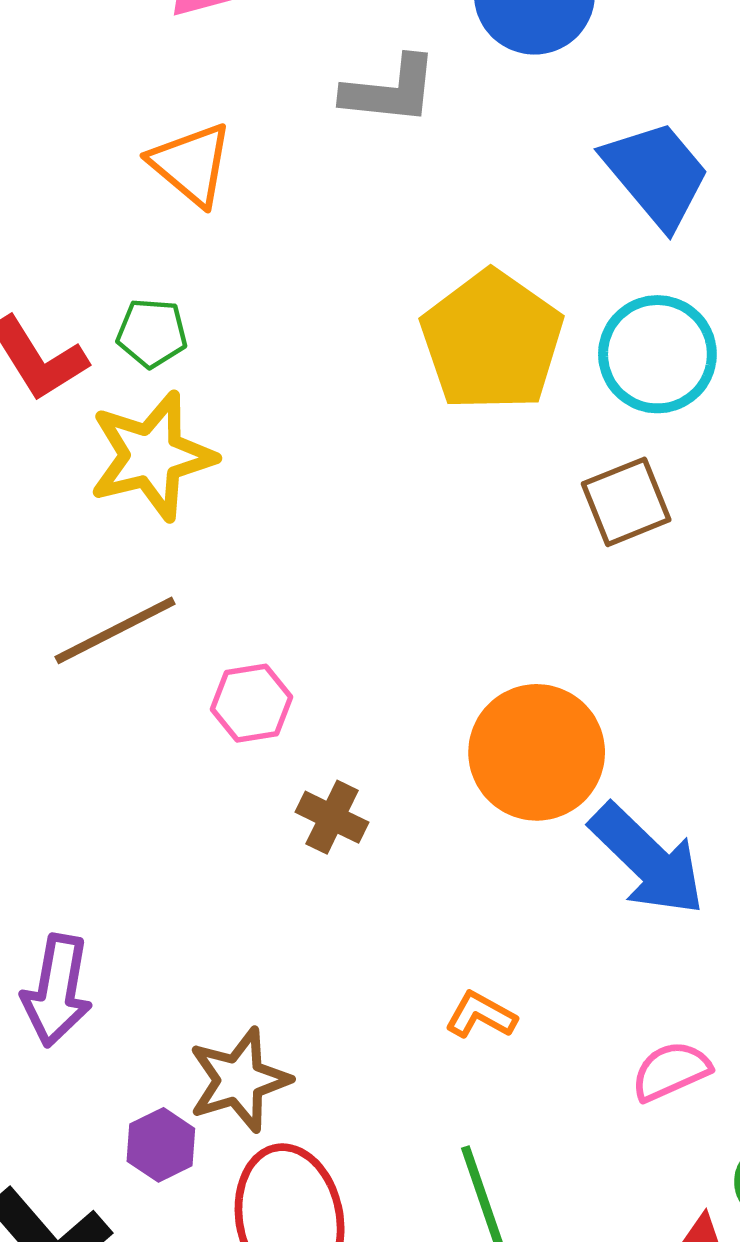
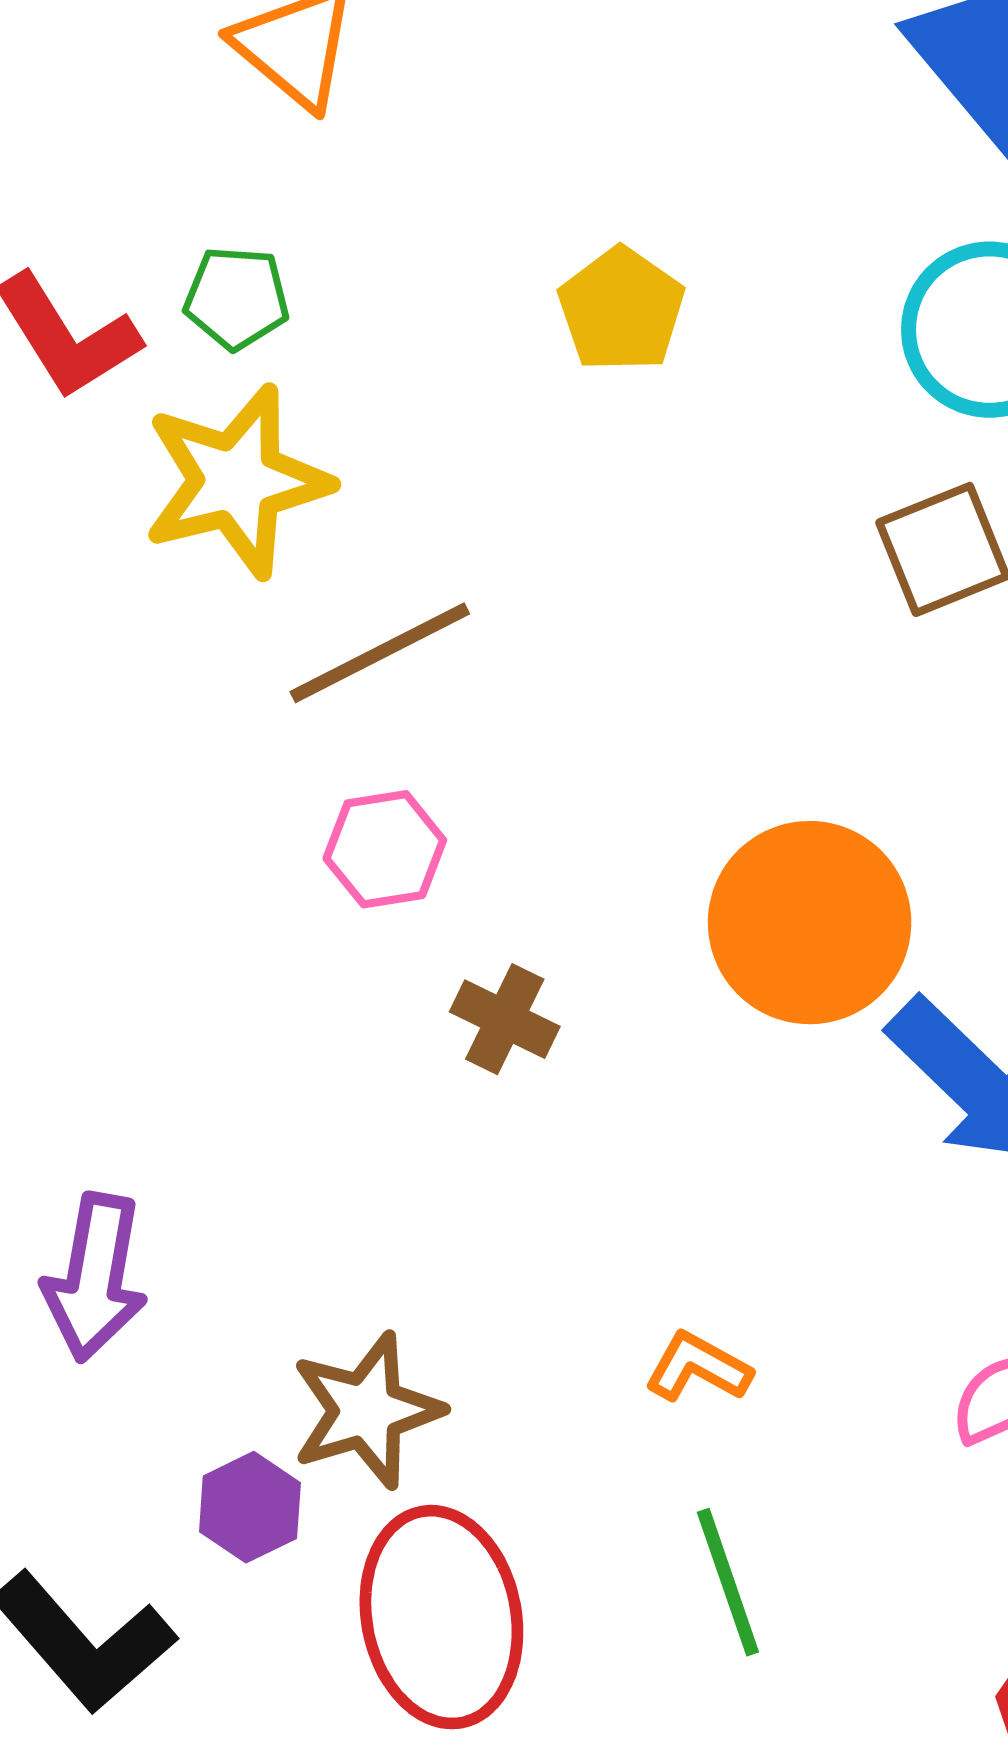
yellow pentagon: (492, 341) -> (621, 310), moved, size x0.6
brown line: (115, 630) -> (380, 653), moved
orange L-shape: (481, 1015) -> (698, 1367), moved

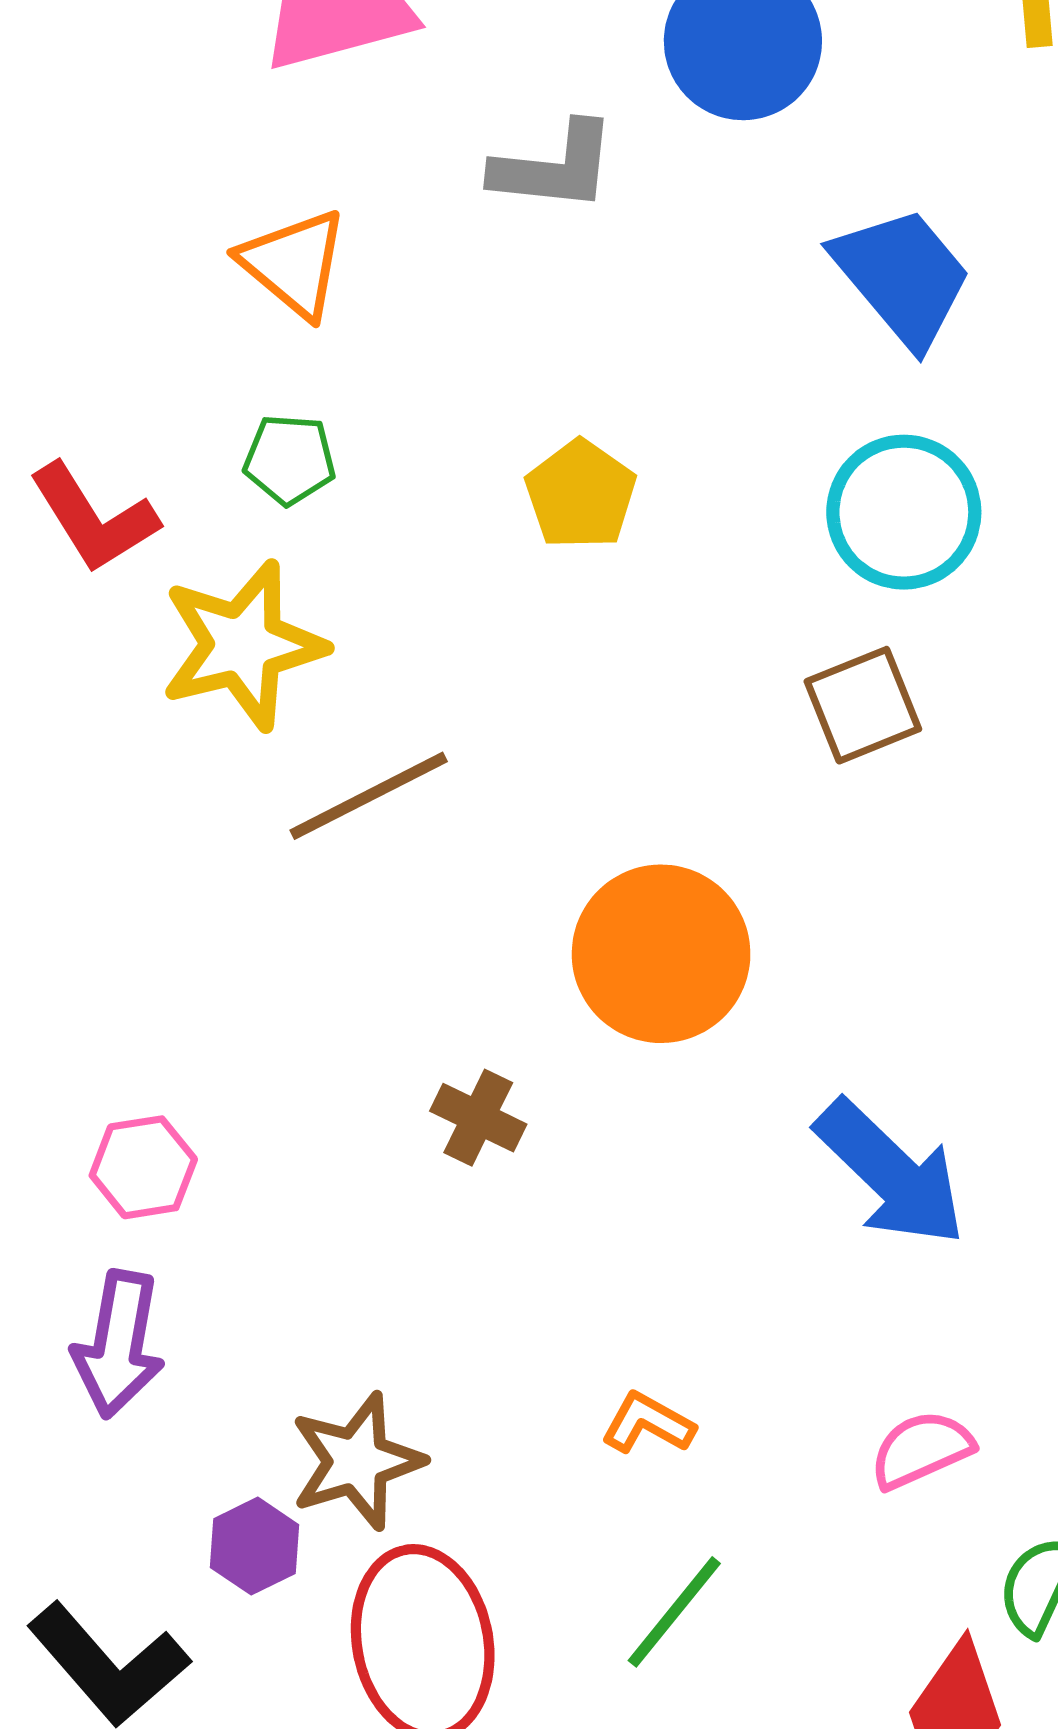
green pentagon: (237, 298) -> (290, 459), moved
pink hexagon: (385, 849) -> (143, 1167), moved
orange circle: (810, 923) -> (661, 954), moved
green line: (728, 1582) -> (674, 1612), turned 58

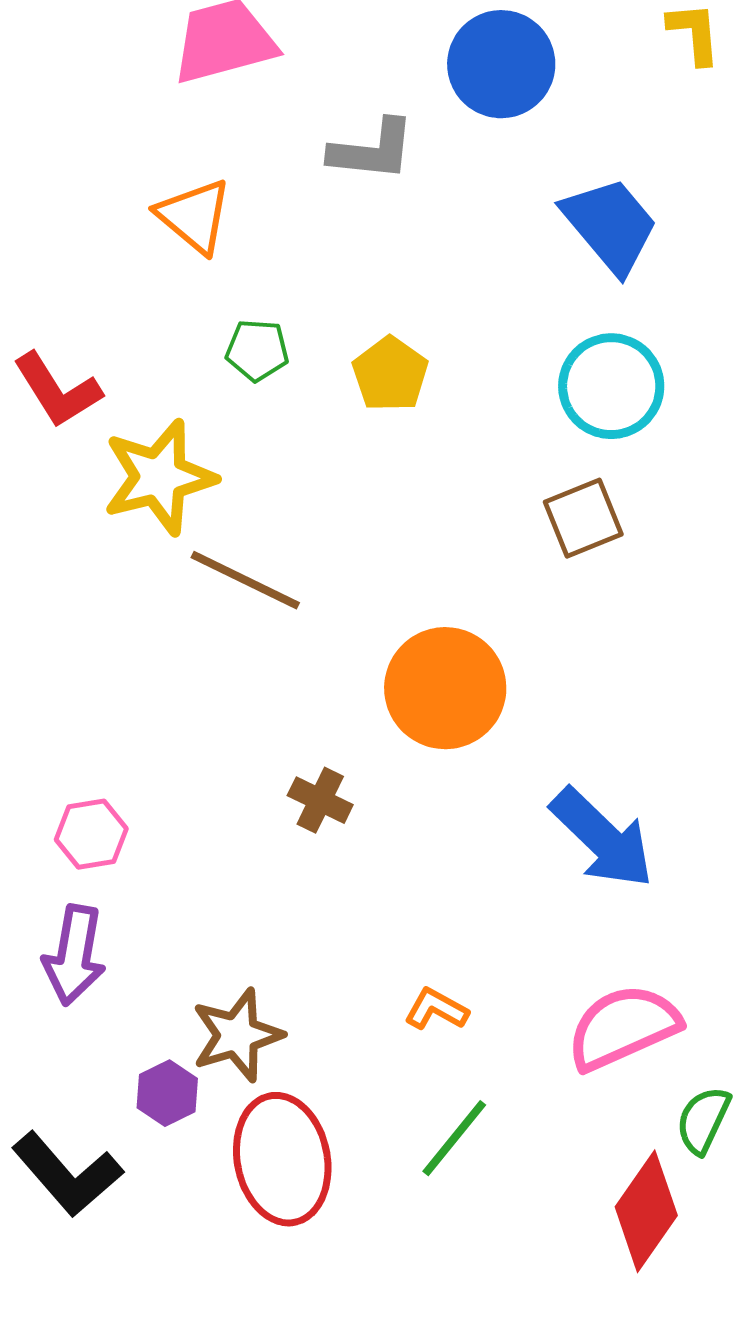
green pentagon: (290, 459) -> (257, 350), moved
brown line: (369, 796) -> (245, 580), turned 53
pink semicircle: (921, 1450) -> (623, 1027), size x1.6

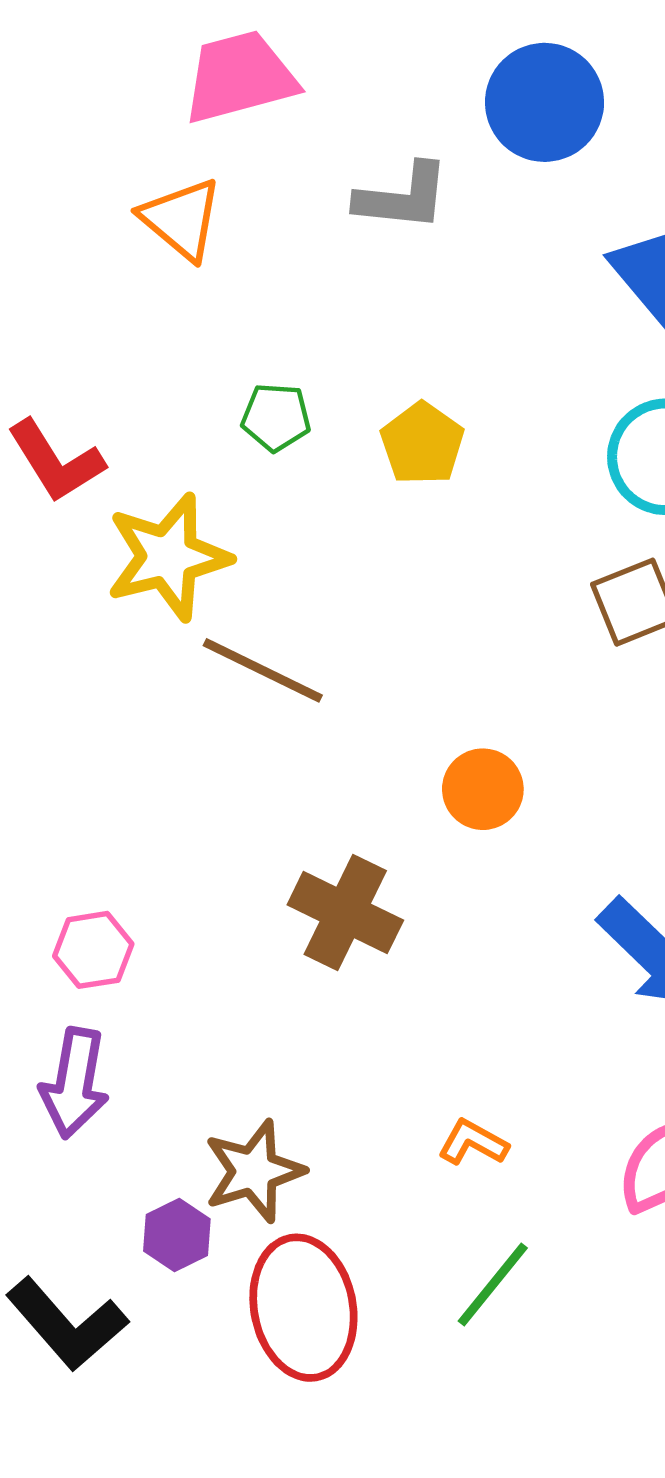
orange triangle: (194, 216) -> (181, 219), moved
orange circle: (445, 688) -> (483, 789), size x0.6
brown cross: (320, 800) -> (345, 912), size x1.6

